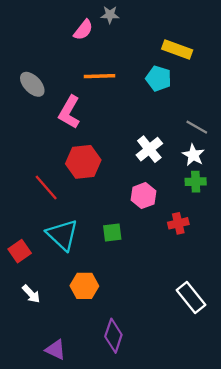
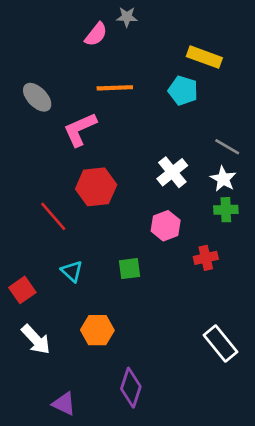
pink L-shape: (69, 112) -> (80, 129), turned 36
cyan triangle: (62, 235) -> (72, 271), size x0.6
white arrow: (31, 294) -> (36, 339), size x1.4

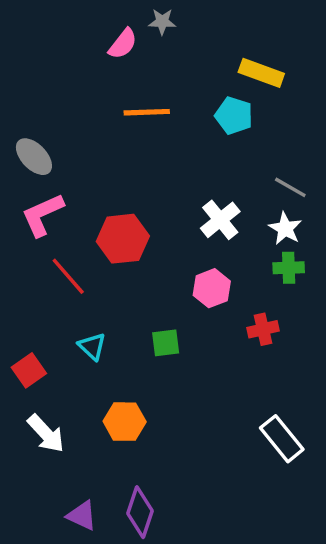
gray ellipse: (37, 97) -> (34, 157), moved
pink L-shape: (80, 129) -> (43, 215), moved
purple diamond: (131, 388) -> (140, 512), moved

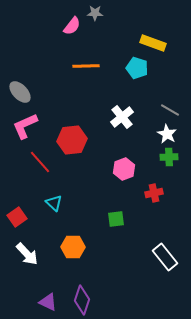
white cross: (220, 220) -> (122, 117), moved
green square: (166, 343) -> (116, 219), moved

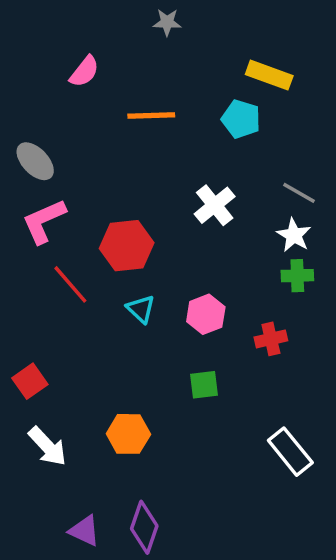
pink semicircle: (72, 26) -> (84, 71), moved
pink hexagon: (124, 169) -> (206, 314), moved
cyan triangle: (54, 203) -> (141, 309), moved

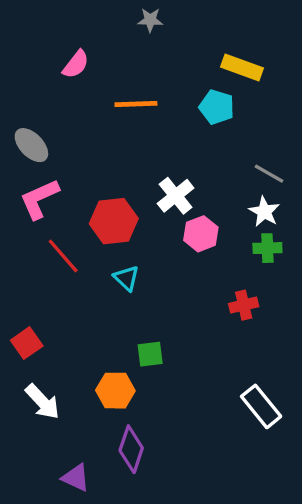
white cross: (215, 205) -> (176, 196), moved
pink hexagon: (206, 314) -> (201, 234), moved
green square: (204, 385) -> (150, 354), moved
purple diamond: (144, 527) -> (131, 449), moved

